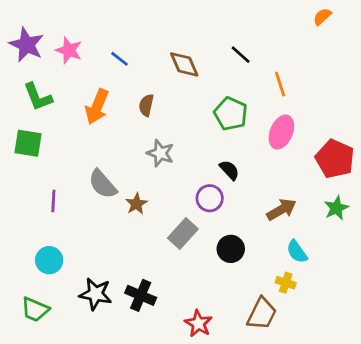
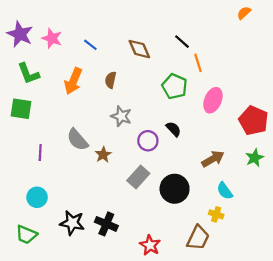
orange line: (280, 84) -> (198, 63), moved
purple circle: (210, 198) -> (148, 141), moved
black circle: (231, 249) -> (175, 189), size x1.4

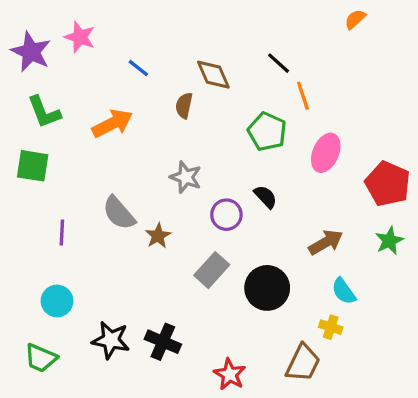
orange semicircle: (244, 13) -> (355, 19), moved
pink star: (52, 38) -> (80, 37), moved
brown semicircle: (111, 80) -> (184, 106), moved
orange arrow: (73, 81) -> (112, 123), turned -140

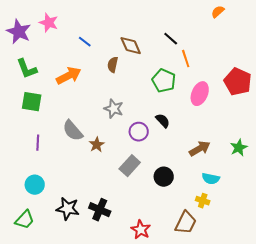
green square: (33, 166) -> (32, 102), moved
red pentagon: (388, 184) -> (238, 82), moved
black circle: (267, 288) -> (164, 177), size x0.7
cyan semicircle: (344, 291) -> (211, 179), turned -42
green trapezoid: (41, 358) -> (25, 220), turned -70

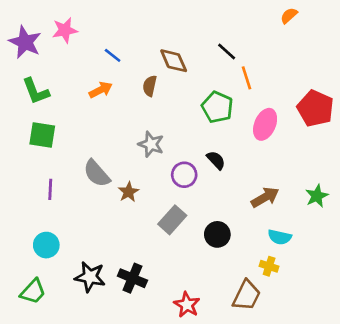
pink star: (49, 23) -> (65, 30), turned -30
orange arrow: (69, 76) -> (101, 90), moved, size x0.7

